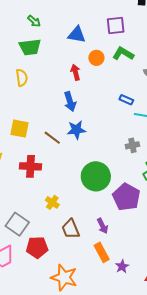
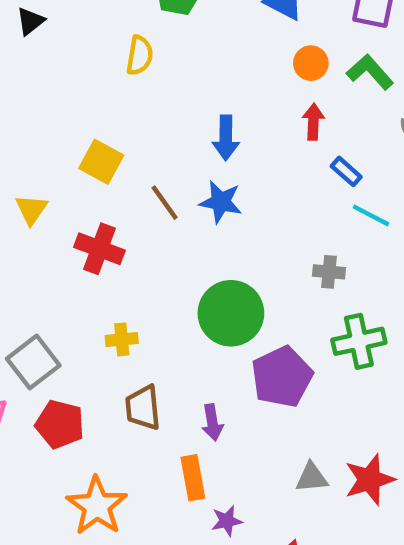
red arrow: (75, 72) -> (313, 122), moved
yellow cross: (52, 202) -> (122, 339), turned 32

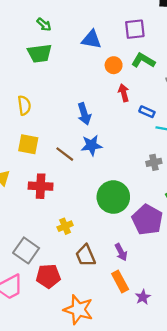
yellow semicircle: (140, 55) -> (24, 105), moved

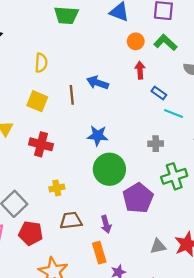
blue arrow: (84, 114) -> (98, 83), turned 115
blue star: (91, 145) -> (98, 136), moved
brown line: (65, 154) -> (72, 95), moved, turned 36
brown trapezoid: (85, 256) -> (71, 221), turned 95

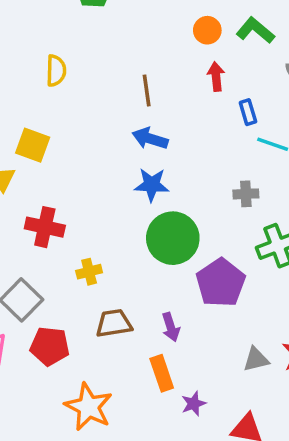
blue arrow: (98, 83) -> (150, 138), moved
blue rectangle: (159, 93) -> (248, 112), turned 40
brown line: (72, 95) -> (147, 90), moved
yellow square: (37, 101) -> (33, 145), moved
red cross: (41, 144) -> (45, 227), moved

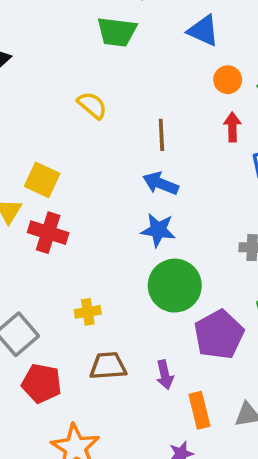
yellow semicircle: (56, 71) -> (92, 105), moved, turned -56
red cross: (45, 227) -> (48, 233), moved
orange rectangle: (162, 373) -> (199, 410), moved

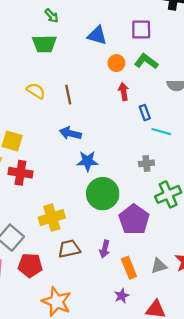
brown line: (161, 135) -> (68, 95), moved
blue arrow: (161, 183) -> (70, 133), moved
yellow cross: (88, 312) -> (52, 218), size x1.6
purple arrow: (165, 375) -> (105, 249), turned 35

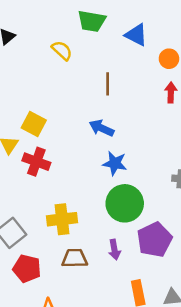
blue triangle: (97, 35) -> (136, 35), moved
yellow semicircle: (36, 91) -> (62, 50), moved
purple arrow: (105, 249) -> (114, 250), moved, turned -35

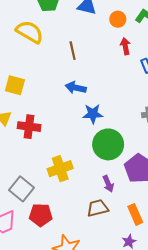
yellow semicircle: (62, 50) -> (30, 32), size x1.5
yellow square: (34, 124) -> (15, 85), moved
brown trapezoid: (75, 258) -> (98, 208), moved

